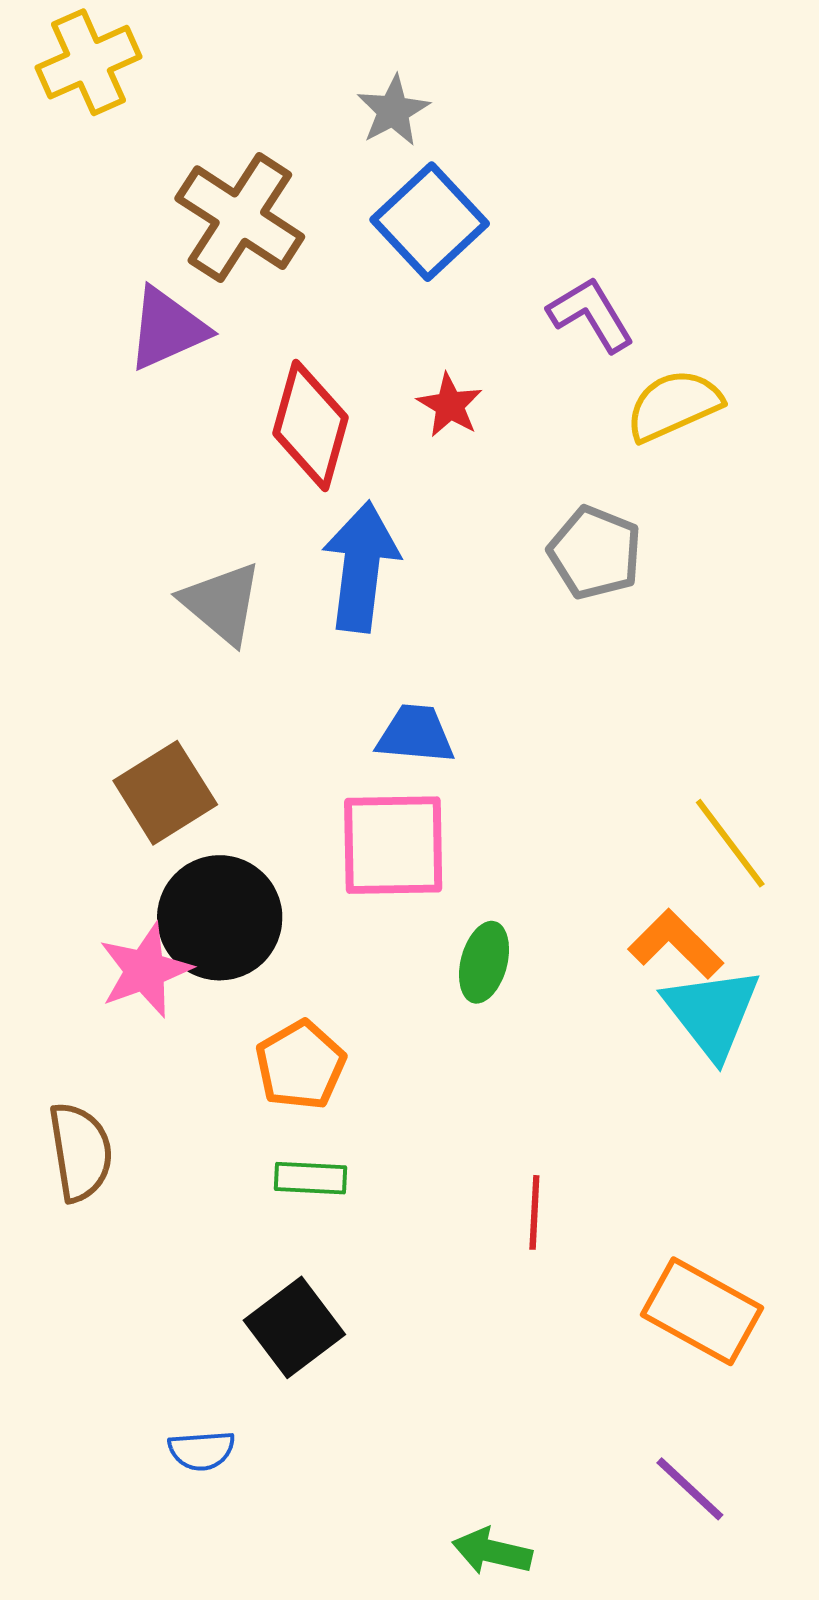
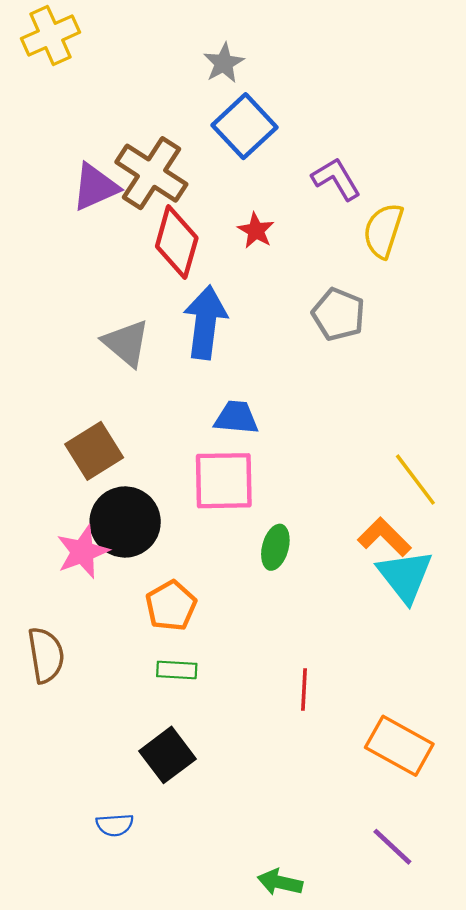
brown cross: (240, 218) -> (151, 173), moved
yellow semicircle: (674, 405) -> (383, 231), turned -48

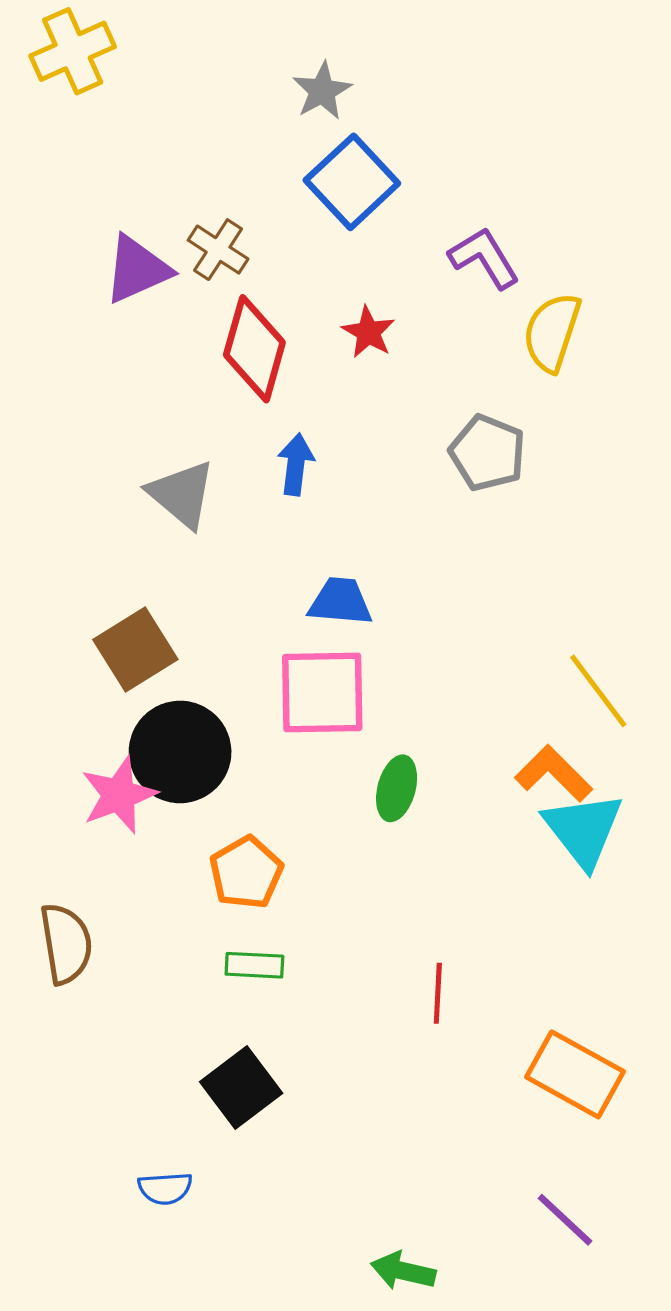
brown cross: (151, 173) -> (218, 250), size x0.6
blue arrow: (205, 322) -> (296, 464), size x0.6

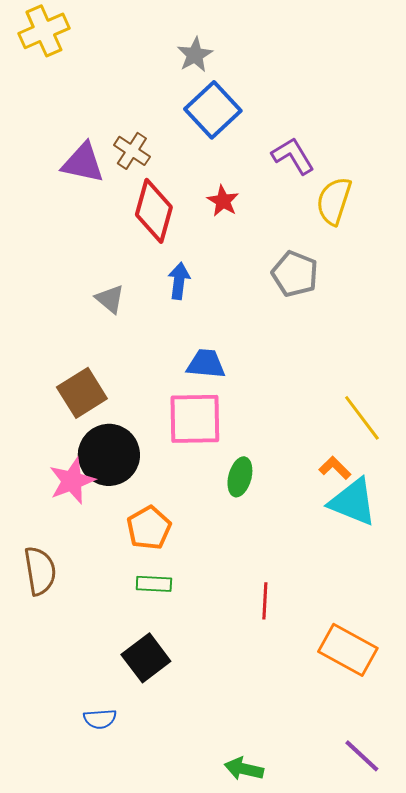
purple triangle: (137, 269) -> (83, 163), turned 36
gray triangle: (182, 494) -> (110, 299), size x0.7
orange L-shape: (554, 773) -> (335, 468), size x0.7
cyan triangle: (583, 830) -> (353, 502), turned -30
purple line: (565, 1220) -> (362, 756), moved

